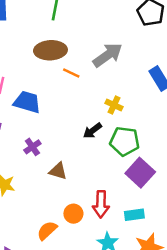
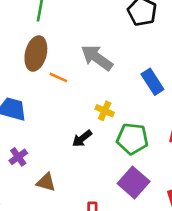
brown ellipse: (50, 50) -> (36, 54), turned -72
gray arrow: (108, 55) -> (97, 58), turned -108
green pentagon: (125, 141) -> (132, 139), moved

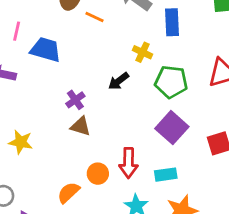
blue rectangle: (152, 82) -> (172, 22), moved, turned 30
purple cross: (18, 157) -> (75, 100), moved

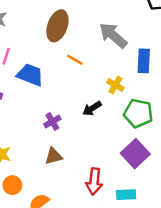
orange line: (94, 17) -> (75, 60), moved
brown triangle: (80, 126) -> (54, 156), moved, turned -36
orange circle: (98, 174) -> (12, 185), moved

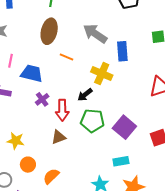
yellow cross: (115, 85) -> (102, 74), size x1.5
green pentagon: (138, 113) -> (92, 121), moved
purple cross: (52, 122) -> (42, 99), moved
red arrow: (94, 181) -> (62, 110), moved

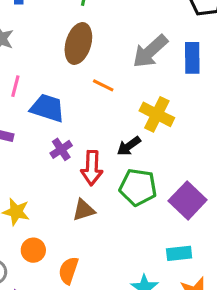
gray arrow: (95, 34) -> (150, 51), turned -80
blue rectangle: (122, 51) -> (192, 58), moved
orange semicircle: (51, 176) -> (68, 270), turned -30

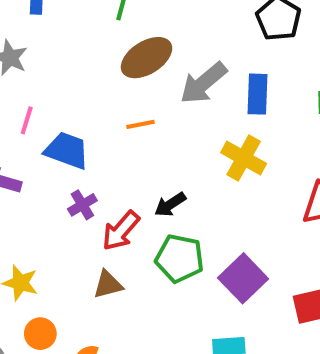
brown ellipse: (78, 43) -> (147, 58), moved, turned 39
orange line: (103, 85) -> (141, 124), turned -40
yellow cross: (157, 114) -> (244, 158), moved
red arrow: (92, 168) -> (121, 231), turned 36

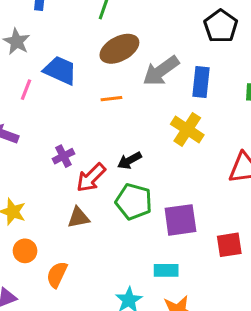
blue trapezoid: (67, 150) -> (60, 70), moved
purple square: (243, 278) -> (180, 220), turned 32

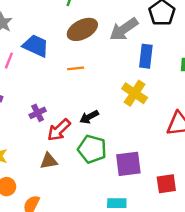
gray arrow: (161, 71) -> (124, 29), moved

